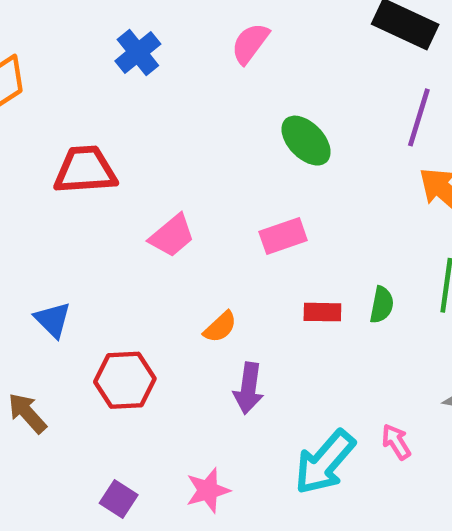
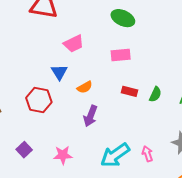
green ellipse: (306, 141) -> (123, 18), moved, turned -35
blue triangle: (53, 320) -> (59, 72), moved

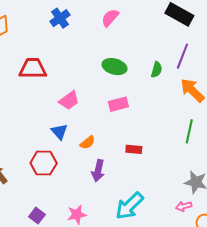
red rectangle: (130, 91) -> (134, 149), moved
green semicircle: (155, 94) -> (157, 70), moved
pink arrow: (147, 154) -> (184, 206), moved, turned -77

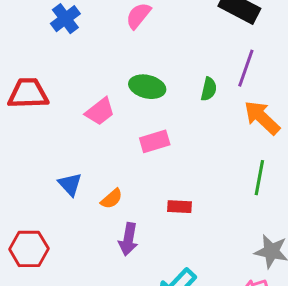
pink trapezoid: (69, 100) -> (100, 111), moved
red hexagon: (44, 163) -> (29, 249), moved

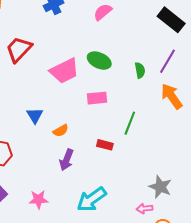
green semicircle: (209, 89) -> (140, 70), turned -35
red trapezoid: (28, 93) -> (19, 49), turned -56
pink trapezoid: (100, 111) -> (64, 71), size x1.4
green line: (259, 178) -> (130, 123), moved

